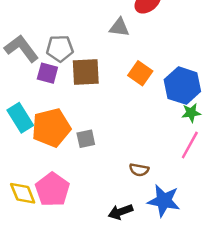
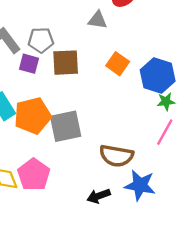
gray square: (86, 139) -> (66, 126), size x1.8
brown semicircle: (139, 170) -> (116, 156), size x1.8

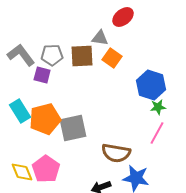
brown square: (66, 63) -> (82, 56), moved
orange square: (118, 64) -> (112, 58), moved

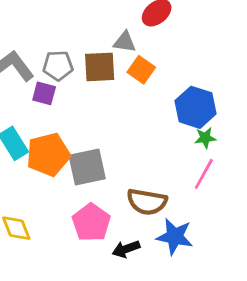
pink pentagon: (46, 169) -> (91, 223), moved

